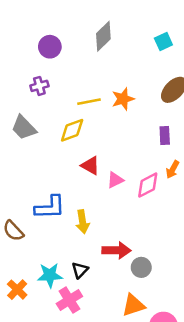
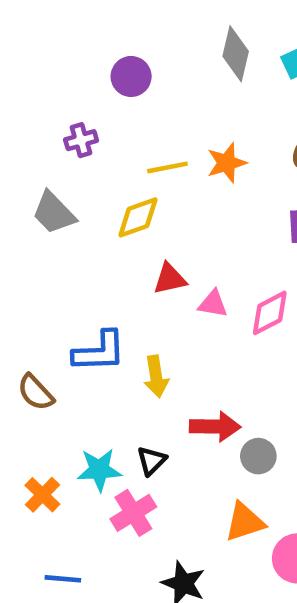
gray diamond: (103, 36) -> (236, 54), moved, turned -32
purple circle: (50, 47) -> (131, 76), moved
red triangle: (90, 166) -> (170, 279), turned -42
pink triangle: (115, 180) -> (213, 304), turned 36

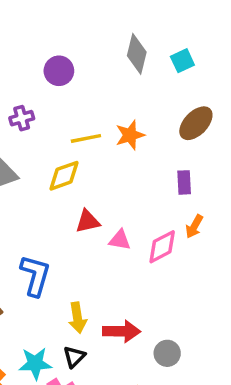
blue L-shape: (99, 352) -> (35, 275), turned -72
yellow arrow: (156, 377) -> (78, 318), moved
gray circle: (258, 456) -> (167, 353), moved

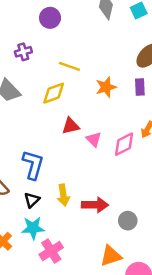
orange star: (130, 135) -> (106, 87), moved
yellow line: (86, 138) -> (69, 66), turned 30
purple rectangle: (184, 182) -> (140, 87), moved
pink triangle: (120, 240) -> (94, 139), turned 35
black triangle: (74, 357) -> (32, 200), moved

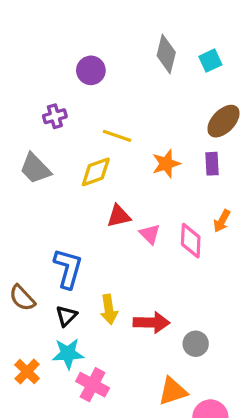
pink diamond: (124, 144) -> (191, 241), turned -60
pink cross: (51, 251) -> (93, 385), turned -30

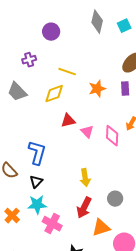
yellow arrow: (109, 309) -> (85, 178), moved
red arrow: (151, 322) -> (84, 208), moved, turned 115

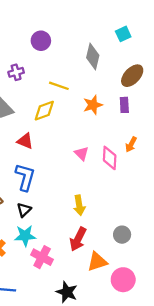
gray diamond: (97, 22) -> (93, 57), moved
red triangle: (68, 121) -> (25, 141), moved, turned 35
gray circle: (115, 199) -> (122, 235), moved

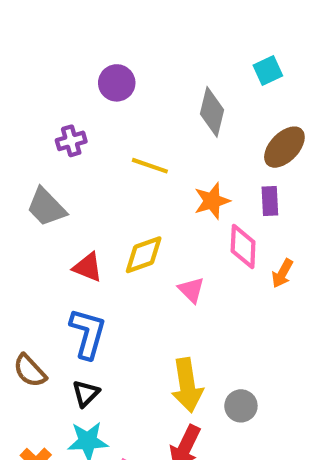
yellow diamond: (44, 111) -> (144, 255), moved
pink diamond: (110, 158) -> (243, 246), moved
yellow arrow: (79, 205) -> (187, 385), size x1.4
gray circle: (122, 235) -> (241, 406), moved

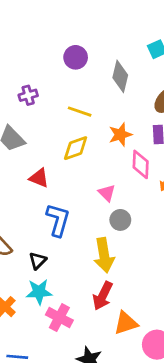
purple circle: (117, 83) -> (76, 57), moved
yellow diamond: (144, 255) -> (76, 148), moved
blue L-shape: (88, 333) -> (58, 220), moved
gray circle: (241, 406) -> (120, 220), moved

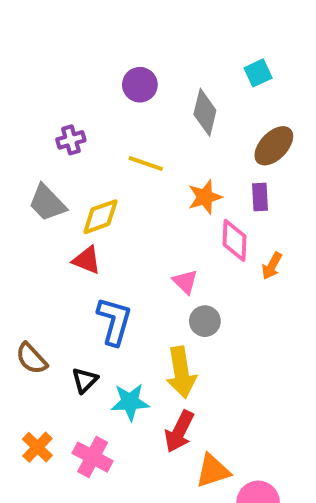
yellow diamond: (76, 148) -> (100, 217), moved
cyan star: (39, 292) -> (130, 402), moved
pink cross: (59, 318) -> (93, 457), moved

